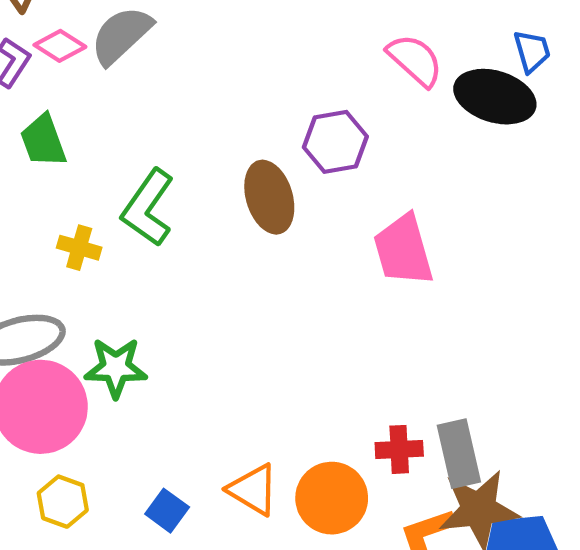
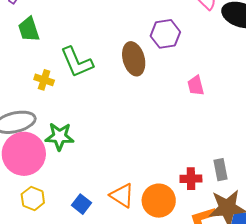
green L-shape: (148, 208) -> (77, 62), turned -60
pink trapezoid: (403, 250) -> (196, 85), size x0.6
gray rectangle: (459, 454) -> (220, 170), moved, size x0.7

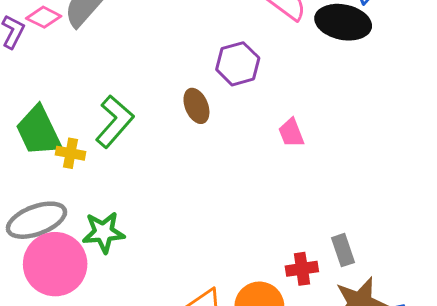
green trapezoid: (29, 29) -> (39, 131), moved, size x1.4
brown ellipse: (134, 59) -> (196, 106), size x0.7
green L-shape: (77, 62) -> (115, 121), turned -108

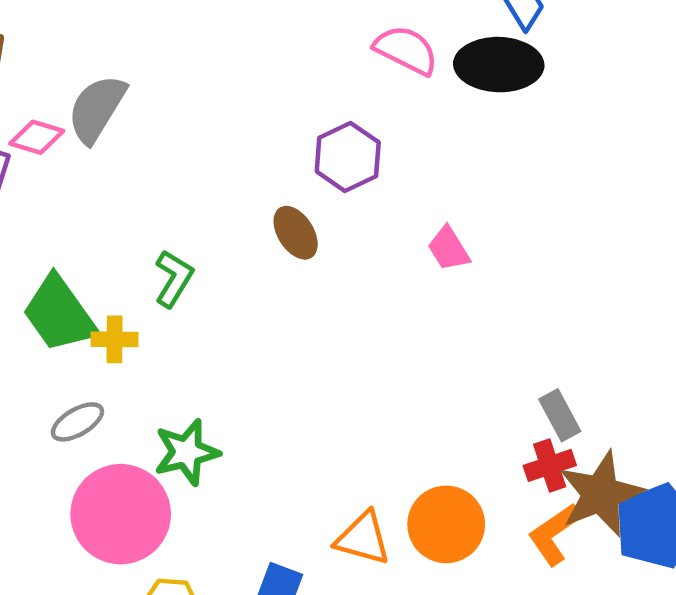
green L-shape: (115, 121) -> (174, 279), size x0.7
gray ellipse: (36, 220) -> (77, 422), moved, size x0.6
red cross: (302, 269) -> (550, 465), moved

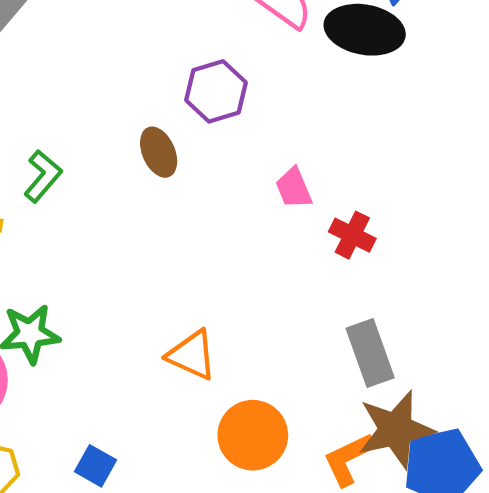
gray rectangle: (560, 415) -> (370, 353), size x1.4
red cross: (550, 465) -> (352, 235), moved, turned 36
orange triangle: (363, 538) -> (192, 355), moved

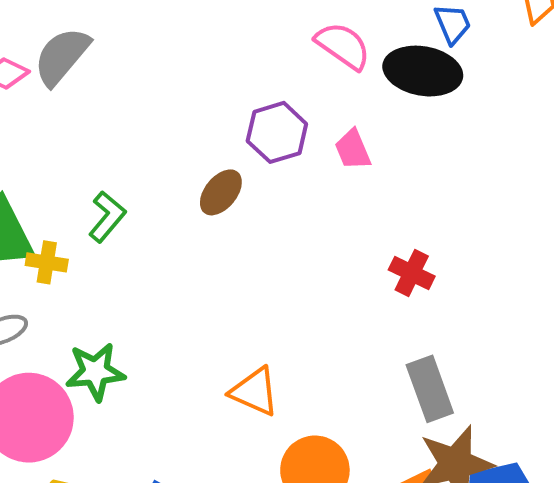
brown ellipse: (159, 152) -> (221, 192), turned 63
pink trapezoid: (294, 188) -> (353, 150), moved

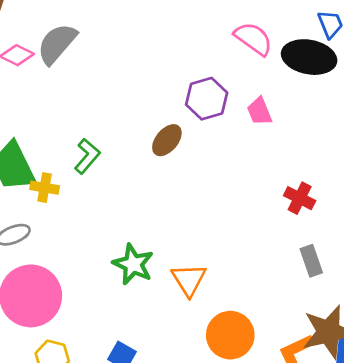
green star: (95, 372) -> (133, 264), moved, turned 30
gray rectangle: (430, 389) -> (311, 261), moved, size x0.7
orange triangle: (255, 392) -> (189, 280), turned 33

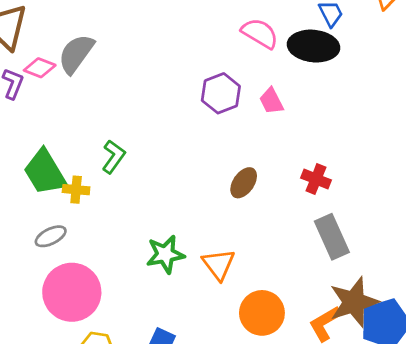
brown ellipse: (167, 140) -> (244, 183), moved
gray rectangle: (311, 261) -> (332, 237), size x1.5
green star: (133, 264) -> (165, 254), turned -30

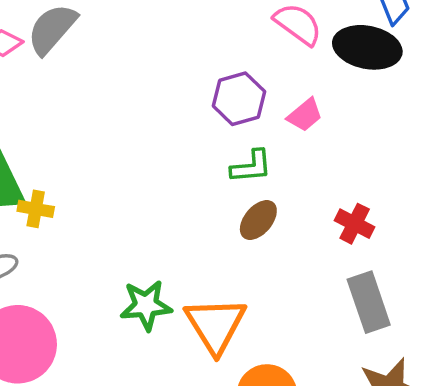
pink trapezoid: (271, 101) -> (305, 115), turned -108
green L-shape: (114, 157) -> (251, 167), moved, turned 44
orange triangle: (219, 264) -> (215, 325), size x1.4

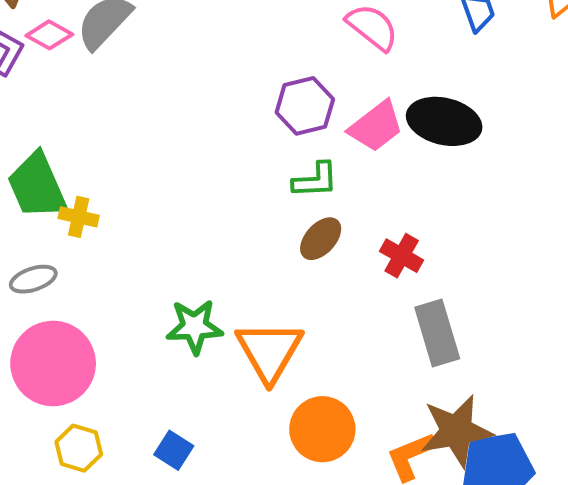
black ellipse: (367, 47) -> (444, 121), moved
pink trapezoid: (305, 115) -> (376, 126), size x1.4
red cross: (355, 224) -> (402, 256), moved

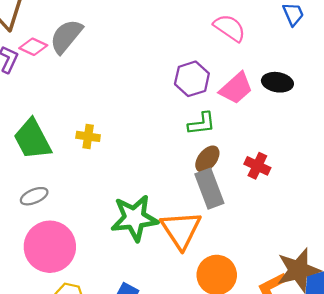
black ellipse: (444, 121) -> (277, 82), size x0.7
yellow cross: (79, 217) -> (88, 136), moved
green star: (195, 327) -> (134, 218), size x1.4
gray rectangle: (437, 333) -> (209, 189), moved

